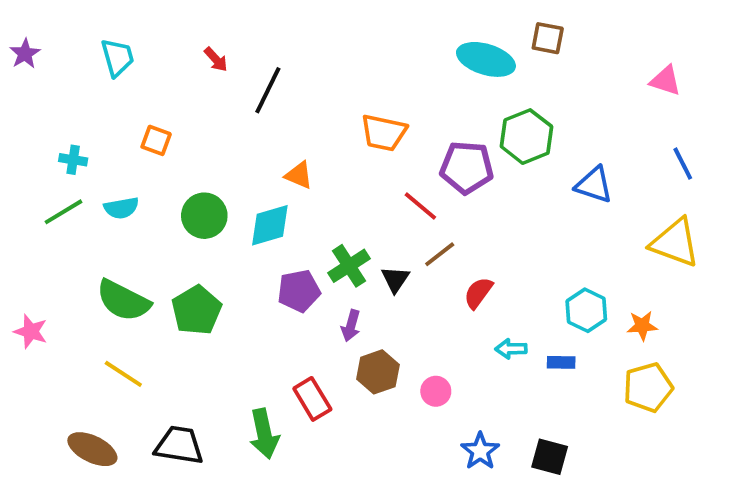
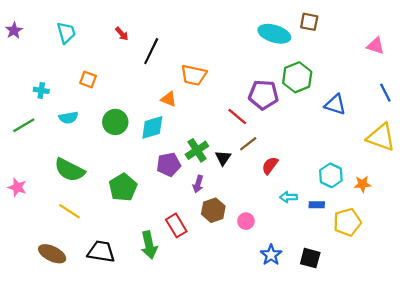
orange trapezoid: (384, 133) -> (194, 75), moved
green line: (63, 212) -> (24, 125), moved
green pentagon: (197, 310) -> (123, 187), moved
yellow pentagon: (648, 387) -> (347, 222), moved

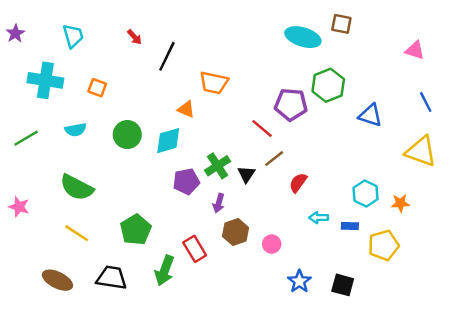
cyan cross: (41, 90) -> (45, 80), moved, size x2.0
green pentagon: (123, 187) -> (136, 230), moved
green arrow: (149, 245) -> (165, 271), turned 32

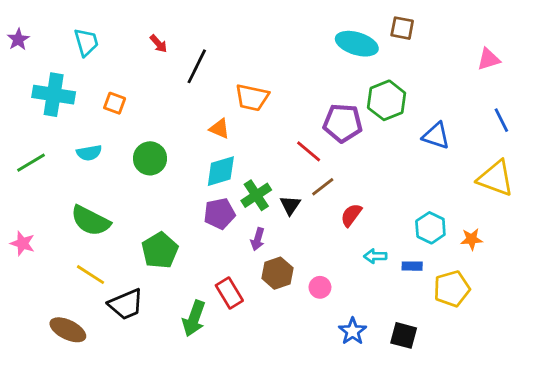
pink triangle: (415, 50) -> (489, 59), turned -35
cyan diamond: (168, 141) -> (221, 171), moved
green pentagon: (136, 230) -> (160, 250), moved
black trapezoid: (112, 278) -> (126, 304), moved, turned 148

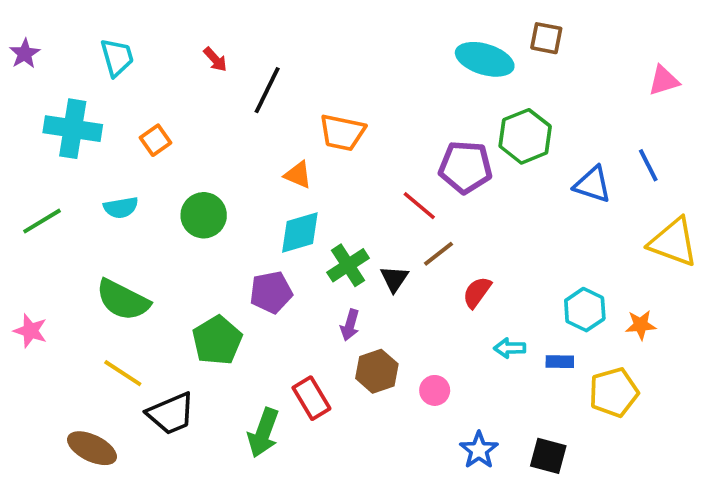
orange square: (115, 103) -> (156, 140), turned 35
blue line: (501, 120) -> (648, 165), moved
purple pentagon: (219, 214) -> (271, 292), moved

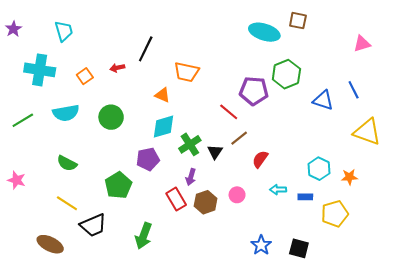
red arrow: (215, 59) -> (117, 68), moved, turned 120
cyan semicircle: (121, 208) -> (66, 113), size x1.4
green semicircle: (123, 300) -> (67, 163), size x0.7
pink circle: (435, 390) -> (237, 195), moved
red rectangle: (311, 398) -> (176, 199), moved

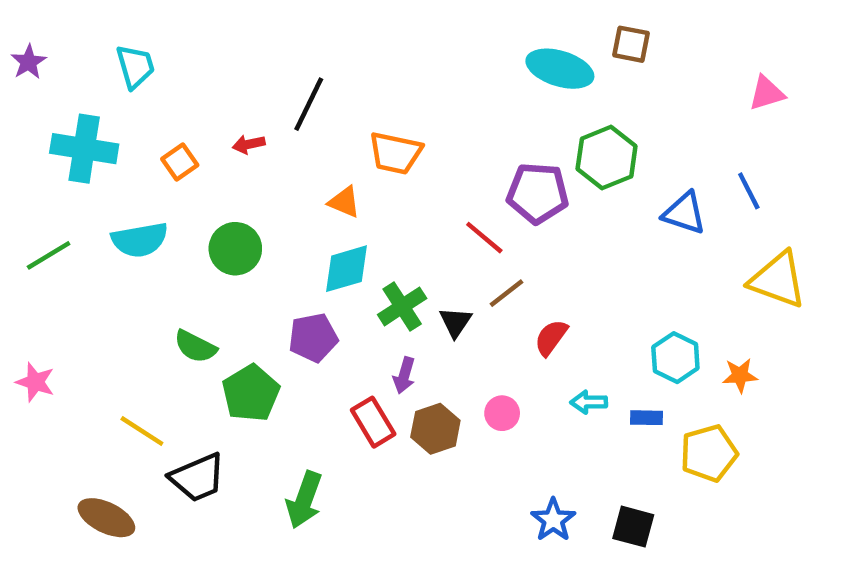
green semicircle: (67, 163) -> (195, 346), moved

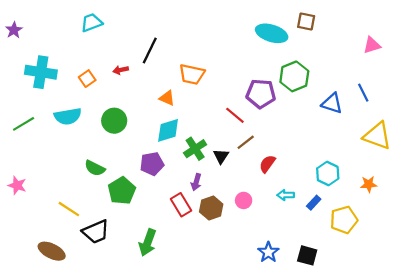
cyan trapezoid: (135, 66) -> (92, 23), moved, turned -95
orange star: (740, 375) -> (369, 184), moved
blue rectangle: (647, 418) -> (314, 203), turned -48

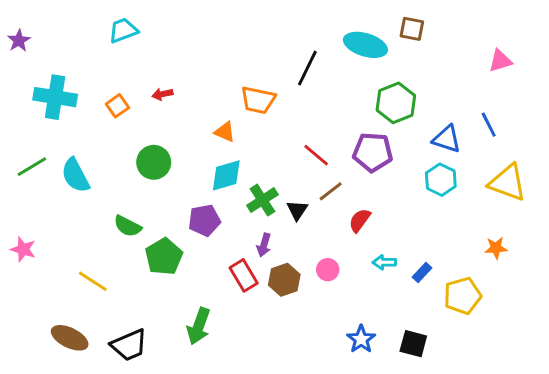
black line: (150, 51) -> (307, 68), moved
purple pentagon: (261, 94) -> (373, 152), moved
cyan semicircle: (68, 116) -> (75, 175), moved, turned 72
cyan hexagon: (328, 173) -> (441, 180), moved
black trapezoid: (96, 232) -> (129, 345), moved

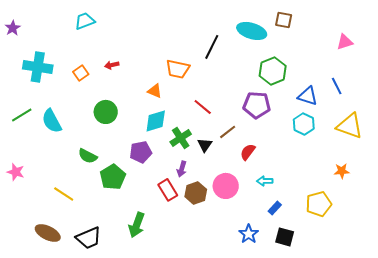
red line: (316, 155) -> (203, 107), moved
pink circle: (328, 270) -> (226, 186), size x1.6
blue rectangle: (422, 273) -> (275, 208), moved

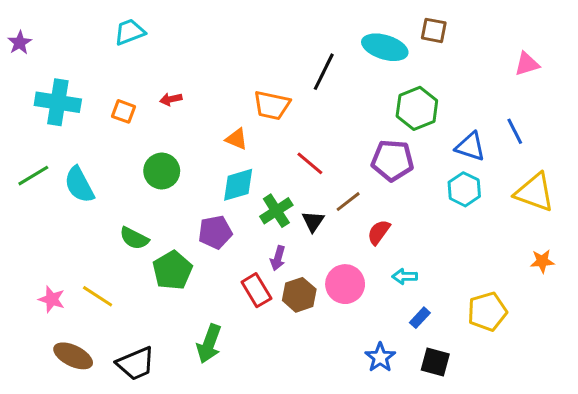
orange square: (81, 73) -> (124, 111), turned -35
orange star: (342, 171) -> (542, 261), moved
pink star: (16, 172) -> (52, 299), moved

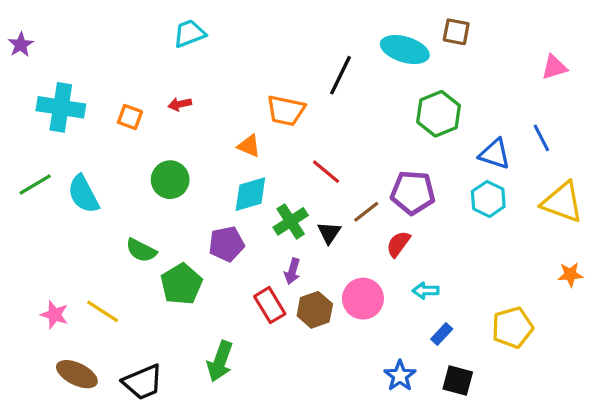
cyan trapezoid: (130, 32) -> (189, 33), moved
purple pentagon: (392, 160) -> (413, 193), moved

